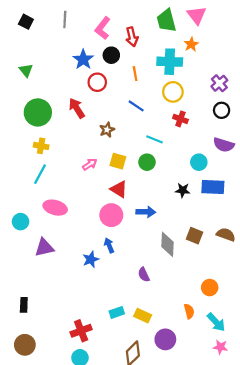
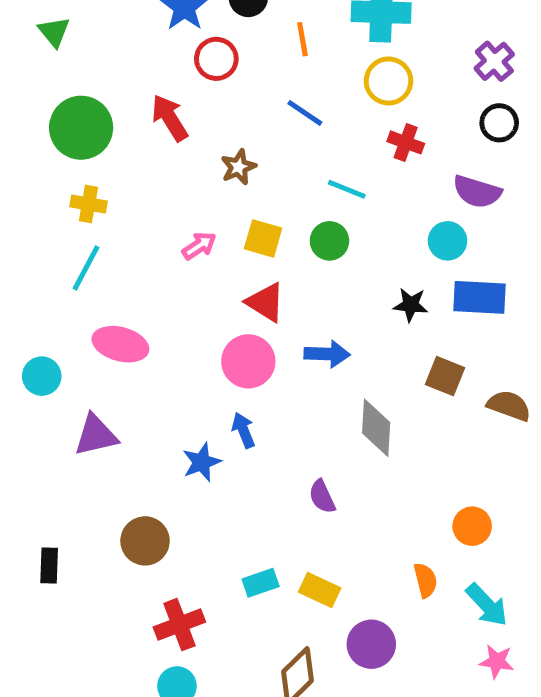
purple semicircle: (224, 145) -> (477, 192), moved
brown square: (195, 236) -> (445, 376), moved
brown circle: (25, 345) -> (145, 541), moved

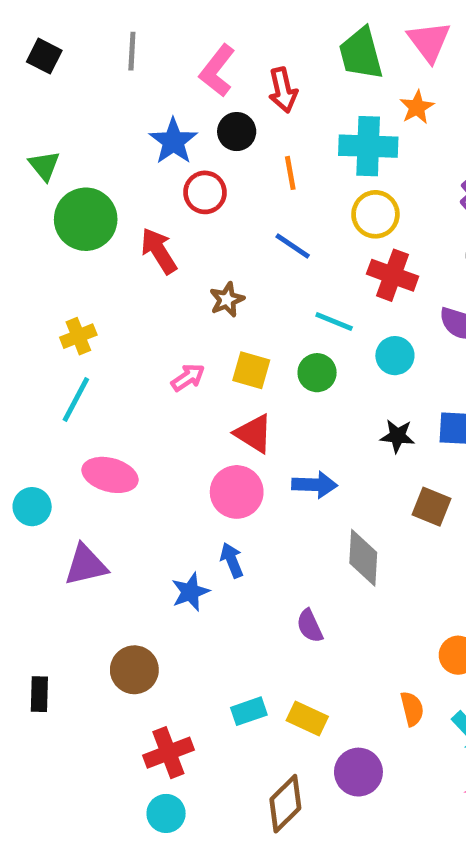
green circle: (81, 128) -> (86, 219), moved
red cross: (406, 142) -> (393, 275), size x1.4
yellow cross: (88, 204) -> (78, 336), turned -32
cyan circle: (448, 241) -> (395, 356), moved

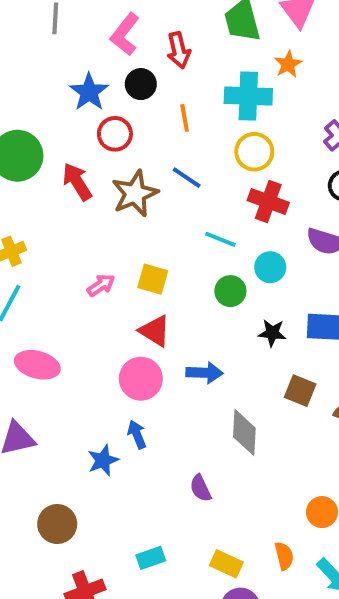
brown star: (227, 300) -> (135, 194), moved, size x1.6
green circle: (317, 373) -> (230, 291), moved
yellow rectangle: (307, 718) -> (226, 564), moved

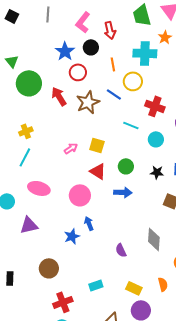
yellow circle: (254, 152) -> (133, 81), moved
green circle: (230, 291) -> (126, 166), moved
pink circle: (141, 379) -> (80, 195), moved
gray diamond: (244, 432) -> (154, 239), moved

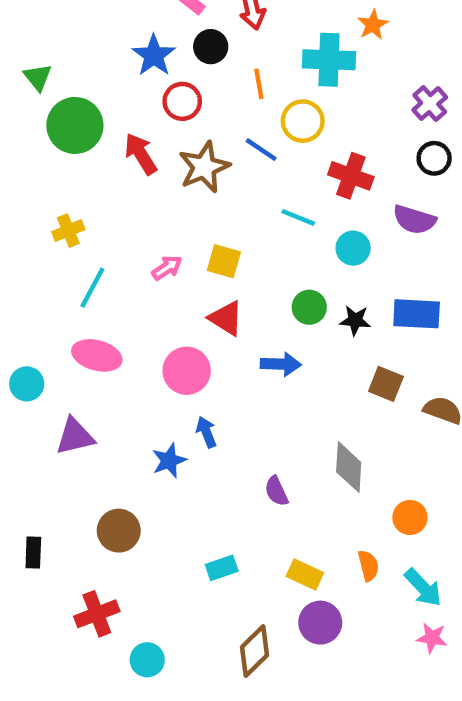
cyan line: (25, 157) -> (92, 288), moved
green circle: (126, 166) -> (309, 307), moved
red cross: (63, 302) -> (97, 614), moved

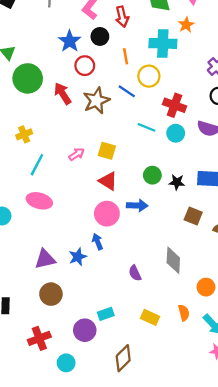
cyan circle: (353, 248) -> (176, 133), moved
pink circle: (187, 371) -> (107, 214), moved
purple triangle: (75, 436) -> (45, 259), moved
purple circle: (320, 623) -> (85, 330), moved

